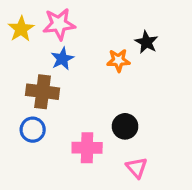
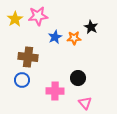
blue star: (62, 59) -> (55, 37), moved

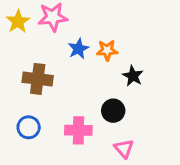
black star: (91, 27) -> (133, 76), moved
blue circle: (22, 80) -> (29, 127), moved

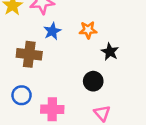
blue star: (78, 49) -> (52, 31), moved
pink cross: (78, 130) -> (52, 109), moved

